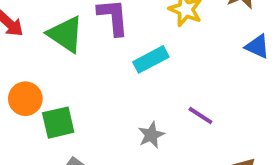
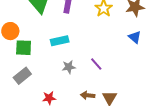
cyan rectangle: (151, 59) -> (60, 41), moved

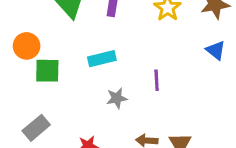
purple line: (96, 64) -> (157, 80), moved, turned 40
gray rectangle: (22, 76) -> (36, 128), moved

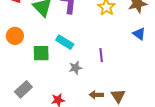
cyan rectangle: (102, 59) -> (65, 42), turned 48
green square: (47, 71) -> (41, 53), moved

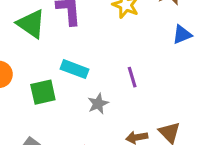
blue triangle: (139, 34) -> (182, 35), turned -48

